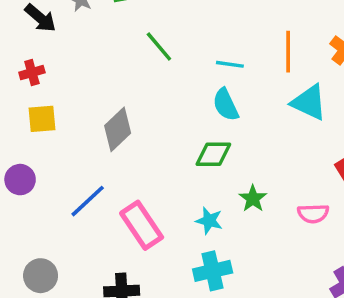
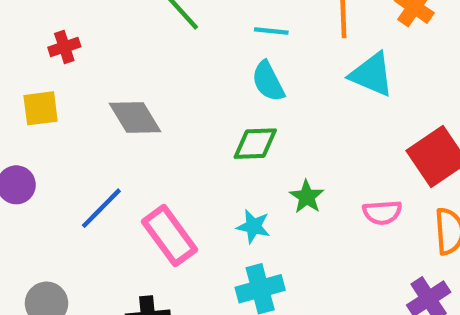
red cross: (32, 73) -> (64, 47), moved
gray diamond: (118, 129) -> (135, 118), turned -75

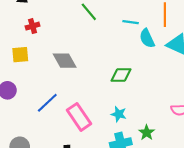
cyan semicircle: (268, 81) -> (147, 38), moved
green star: (307, 197) -> (147, 133), moved

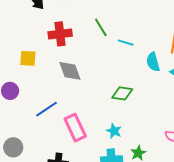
cyan line: (131, 22) -> (126, 43), moved
red cross: (33, 26) -> (60, 34), moved, size x1.6

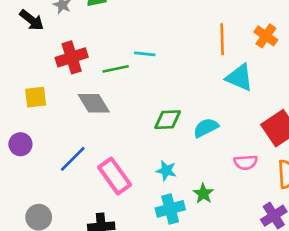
green line: (101, 27) -> (116, 69), moved, turned -60
cyan line: (126, 43) -> (145, 54), moved
cyan semicircle: (153, 62) -> (206, 128), moved, turned 90

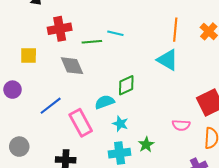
cyan triangle: (239, 77) -> (167, 60), moved
green diamond: (168, 120) -> (126, 85), turned -30
cyan semicircle: (206, 128) -> (105, 102), moved

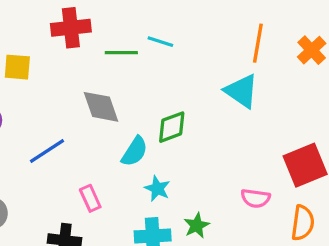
gray diamond: (72, 66) -> (101, 107), moved
cyan semicircle: (105, 102) -> (135, 151), turned 138
pink rectangle: (81, 123) -> (90, 198), moved, size x0.6

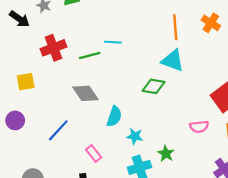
green diamond: (172, 127) -> (154, 86), moved, turned 45

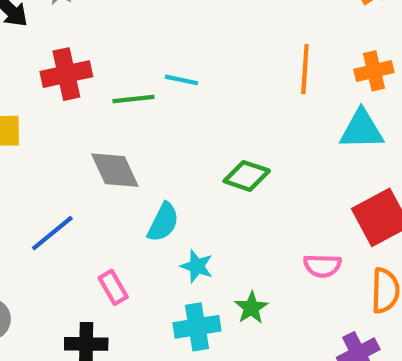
orange cross: (211, 23) -> (374, 71), turned 36
cyan triangle: (173, 60) -> (362, 130), moved, turned -30

